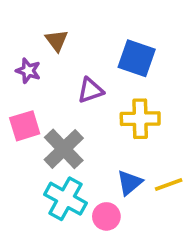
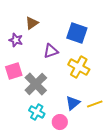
brown triangle: (57, 41) -> (32, 23), turned 32
yellow cross: (140, 119) -> (79, 67), turned 30
cyan cross: (66, 199) -> (37, 112), size x0.7

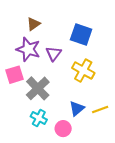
purple star: (16, 40) -> (28, 49), moved, size x1.6
purple triangle: (51, 51) -> (54, 54), turned -35

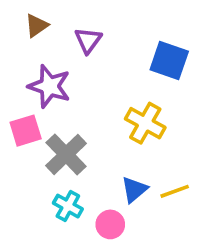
brown triangle: (33, 24) -> (37, 26), moved
blue square: (81, 35) -> (169, 61), moved
purple triangle: (54, 54) -> (88, 40), moved

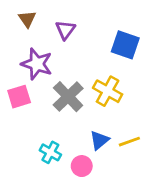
brown triangle: (37, 26) -> (27, 19), turned -30
gray cross: (66, 154) -> (68, 97), moved

